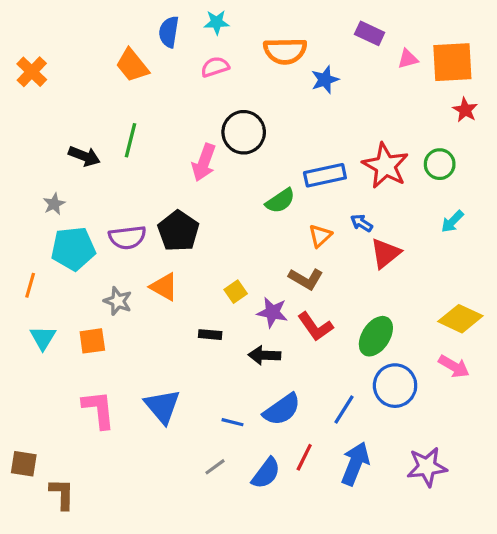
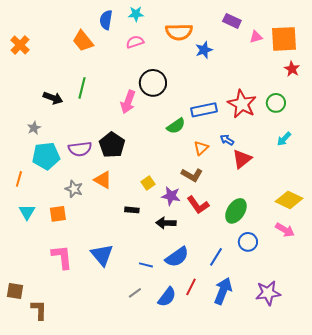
blue circle: (395, 386) -> (248, 242), size x0.7

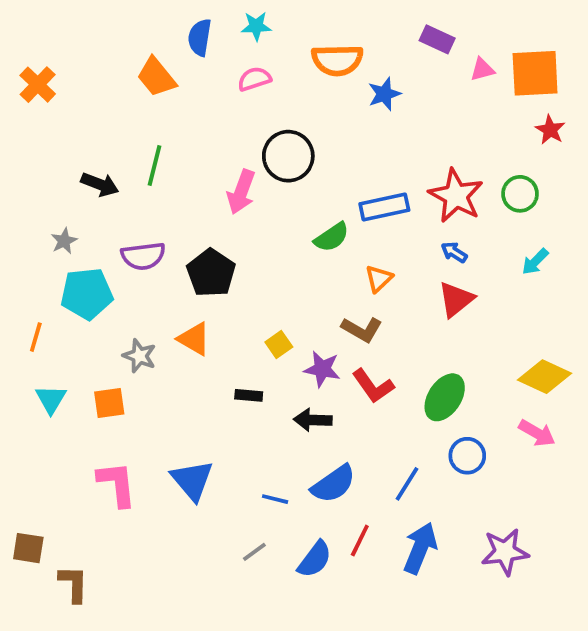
blue arrow: (227, 140) -> (454, 252), moved
purple semicircle: (80, 149) -> (143, 256), moved

